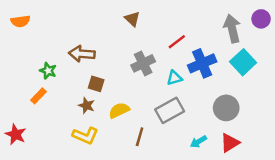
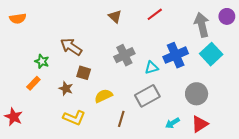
red line: (177, 42) -> (155, 14), moved
brown arrow: (82, 54) -> (71, 47), turned 30
brown star: (87, 106) -> (66, 89), moved

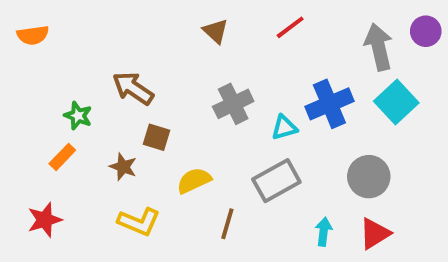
red star: (14, 117) -> (45, 220), moved, turned 30
cyan arrow: (172, 123) -> (324, 232), turned 128

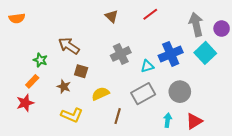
purple circle: (426, 31) -> (222, 29), moved
gray circle: (369, 177) -> (180, 92), moved
red star: (45, 220) -> (25, 103), moved

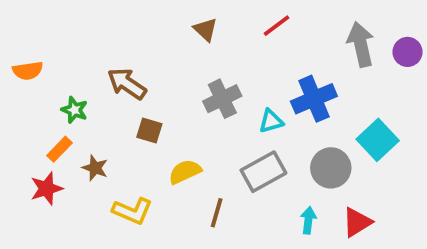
orange semicircle: (17, 18) -> (28, 71), moved
cyan square: (205, 53) -> (378, 140), moved
brown star: (64, 87) -> (95, 168), moved

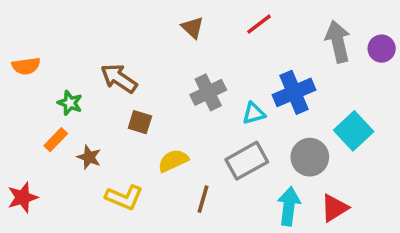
red star: (46, 189) -> (23, 197), moved
cyan arrow: (308, 220) -> (289, 206), size x1.5

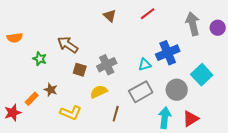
gray cross: (208, 92) -> (107, 65), moved
orange rectangle: (56, 140) -> (32, 99), moved

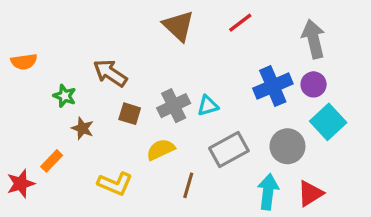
brown triangle: (110, 16) -> (178, 26), size x1.5
purple circle: (218, 28) -> (314, 84), moved
cyan triangle: (145, 65) -> (208, 106), moved
brown star: (51, 90) -> (83, 128), moved

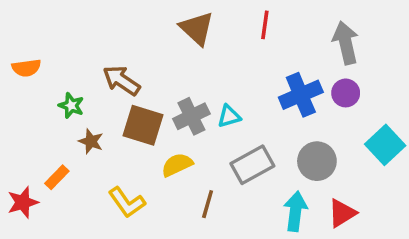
red line: (240, 23) -> (265, 25), turned -45
brown square: (130, 114) -> (143, 125), size x1.6
cyan square: (328, 122) -> (385, 145), moved
yellow L-shape: (115, 184) -> (127, 202), turned 32

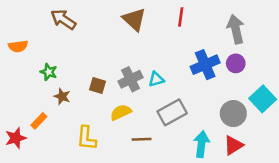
brown arrow: (121, 80) -> (63, 19), moved
brown square: (143, 125) -> (98, 85), size x0.6
gray circle: (317, 161) -> (233, 114), moved
yellow L-shape: (127, 202) -> (87, 138), turned 40
brown line: (208, 204) -> (142, 139), turned 72

